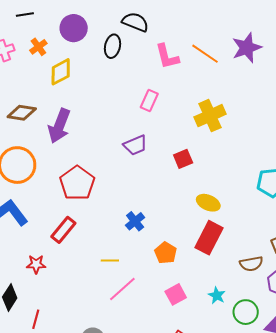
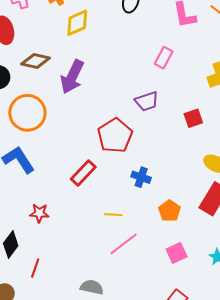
red pentagon: (77, 183) -> (115, 136), moved
blue cross: (135, 221) -> (141, 177), turned -36
red rectangle: (63, 230) -> (83, 173), moved

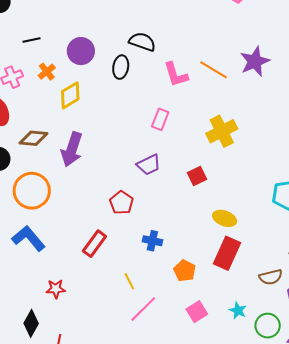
red pentagon: (115, 136) -> (121, 203), size x0.7
yellow line: (113, 215) -> (129, 281), turned 66

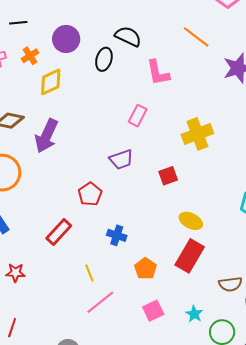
orange line: (213, 70) -> (196, 37), moved

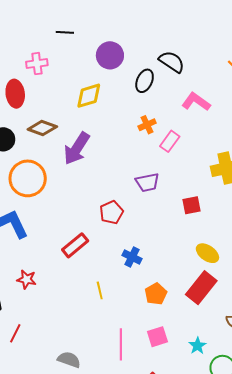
orange cross: (30, 56) -> (147, 125), moved
pink L-shape: (158, 73) -> (196, 102), turned 128
pink line: (100, 302) -> (121, 344), moved, turned -60

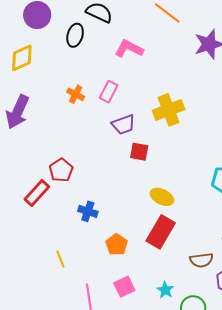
orange cross: (147, 125) -> (76, 94), moved, turned -30
purple trapezoid: (147, 182) -> (123, 125), moved
red square: (191, 205) -> (139, 152), turned 30
red rectangle: (75, 245) -> (37, 193), moved
yellow line: (100, 290) -> (60, 259), moved

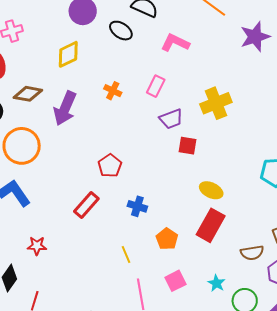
black ellipse: (75, 35) -> (121, 31), turned -70
orange cross: (76, 94) -> (113, 91), moved
red rectangle: (37, 193) -> (86, 205), moved
yellow line: (60, 259) -> (126, 254), moved

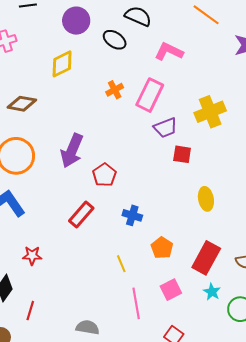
pink rectangle: (156, 86) -> (150, 95), size x1.5
orange cross: (113, 91) -> (115, 90), moved, turned 36
purple arrow: (65, 108) -> (72, 151), moved
yellow ellipse: (211, 190) -> (206, 199), turned 55
red rectangle: (211, 225) -> (206, 258), moved

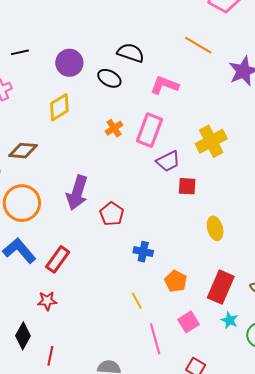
red rectangle: (81, 214) -> (58, 259), moved

